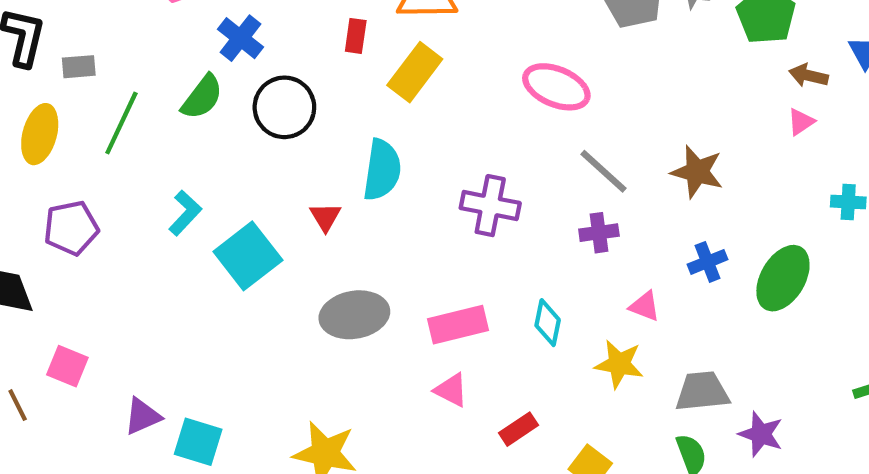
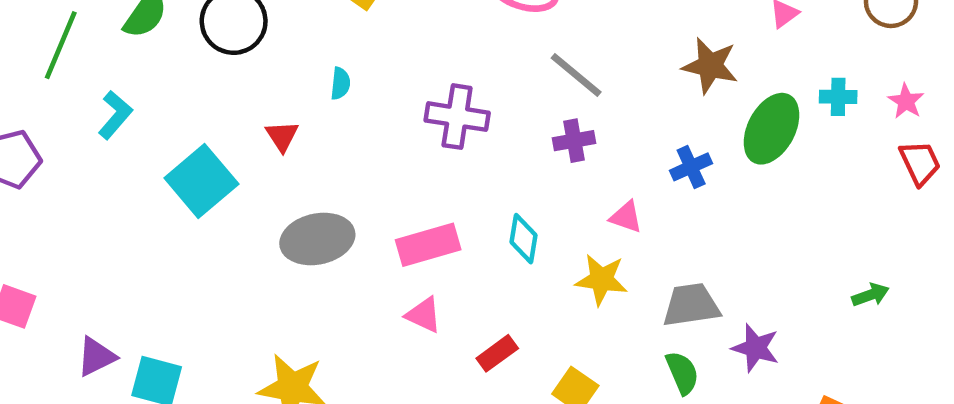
cyan semicircle: (382, 170) -> (340, 83), size x0.5
brown star: (697, 172) -> (710, 66), moved
cyan L-shape: (185, 213) -> (115, 115), moved
green ellipse: (783, 278) -> (771, 129), moved

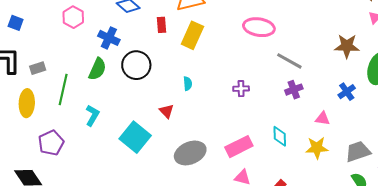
purple cross: (457, 117) -> (241, 89), size x0.6

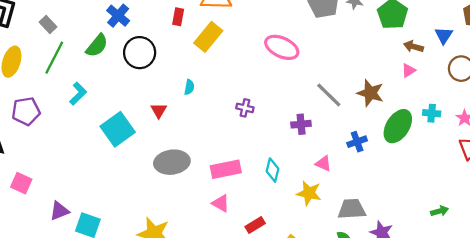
gray line: (289, 61) -> (329, 95), moved
gray rectangle: (38, 68) -> (48, 24), moved, turned 49

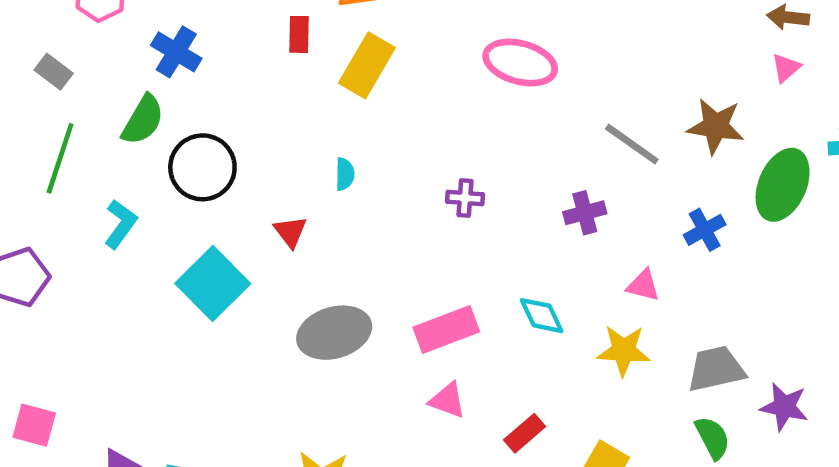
gray rectangle: (48, 24) -> (54, 72), moved
black circle: (140, 53) -> (202, 167), moved
cyan diamond: (272, 170) -> (542, 316), turned -30

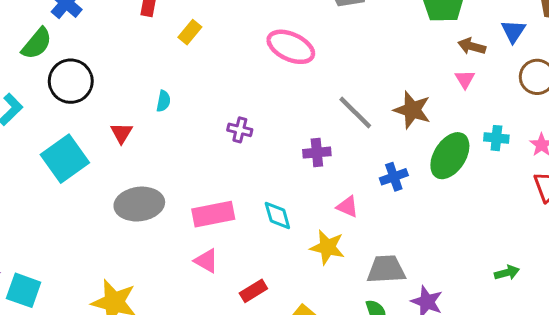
yellow rectangle: (367, 65) -> (190, 32), size x0.6
pink triangle: (786, 68) -> (465, 79), turned -30

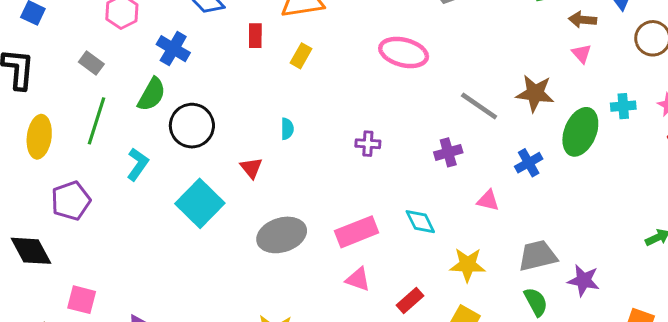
yellow star: (327, 247) -> (468, 265), moved

